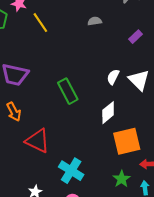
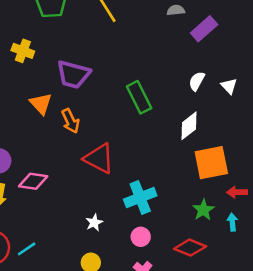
purple rectangle: (136, 37) -> (204, 29), moved, size x1.5
white triangle: (139, 80) -> (229, 86), size x0.6
cyan cross: (71, 171) -> (140, 197), turned 35

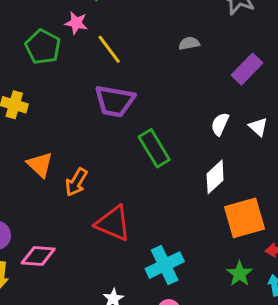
purple rectangle: (204, 29) -> (247, 69), moved
purple trapezoid: (73, 74) -> (115, 101), moved
orange arrow: (70, 121) -> (76, 182), turned 60

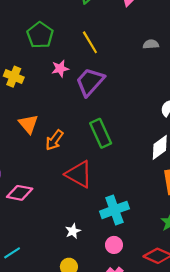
pink star: (76, 23) -> (60, 69), moved, turned -30
purple trapezoid: (115, 101) -> (90, 82), turned 116
green rectangle: (154, 148) -> (101, 133), moved

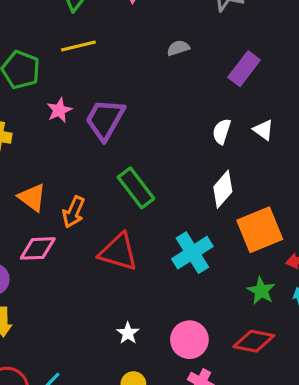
yellow line: (90, 42) -> (78, 46), moved, turned -60
pink diamond: (20, 193) -> (38, 248), moved
cyan cross: (114, 210) -> (192, 253), moved
pink circle: (114, 245) -> (189, 340), size x1.5

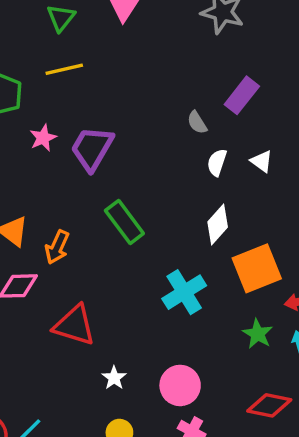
gray semicircle: (178, 48) -> (197, 122), moved, turned -105
red triangle: (118, 252) -> (74, 325), moved
red diamond: (254, 341) -> (269, 405), moved

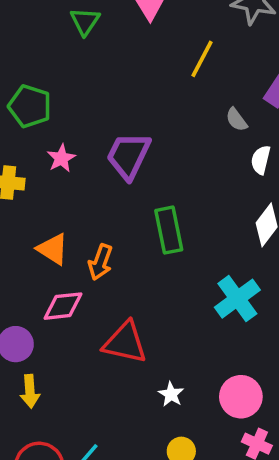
yellow line: (64, 69) -> (202, 59), moved, turned -45
pink star: (43, 138) -> (61, 158), moved
green rectangle: (124, 222) -> (169, 230), turned 30

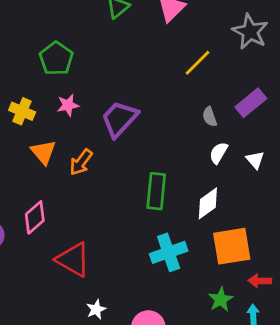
green rectangle: (169, 230) -> (156, 191), moved
orange triangle: (53, 249) -> (43, 152), moved
orange arrow: (100, 262) -> (81, 162), moved
pink diamond: (63, 306) -> (35, 217), turned -52

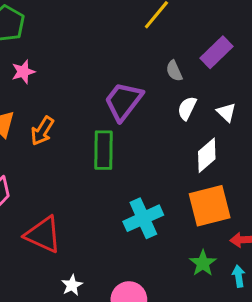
purple trapezoid: (119, 119) -> (123, 101), moved
green rectangle: (156, 191) -> (104, 150), moved
white diamond: (208, 203) -> (207, 155), moved

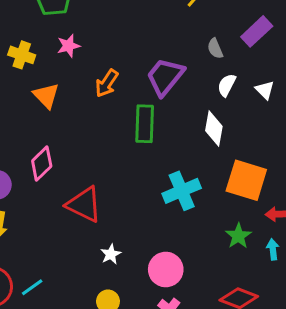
orange arrow: (42, 131) -> (107, 83), moved
white diamond: (207, 155) -> (214, 128), moved, turned -40
orange square: (210, 206) -> (246, 180), turned 30

